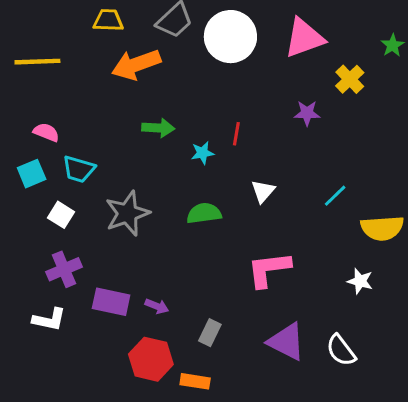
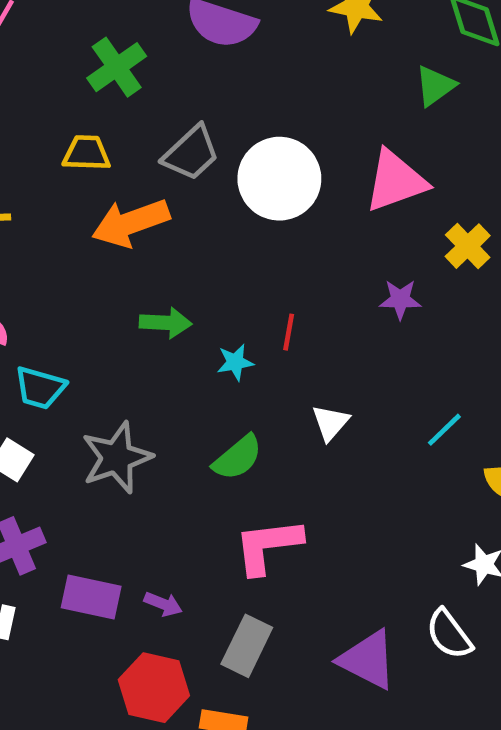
green semicircle: (204, 213) -> (238, 458), turned 148
pink L-shape: (269, 269) -> (268, 546), moved
gray rectangle: (210, 333) -> (247, 646), size x1.4
white semicircle: (341, 350) -> (449, 634), moved

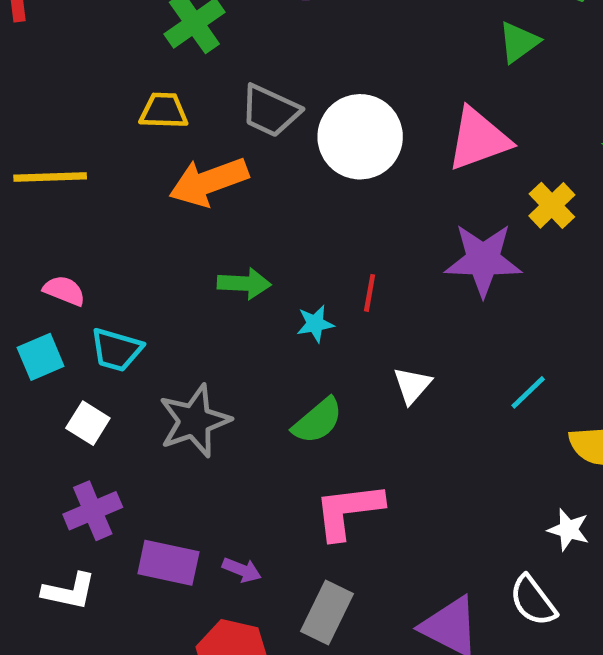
gray trapezoid: (191, 153) -> (270, 111), turned 68
purple star: (400, 300) -> (483, 260), size x1.8

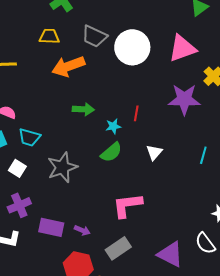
cyan line: (528, 392) -> (203, 155), turned -30
green semicircle: (318, 421) -> (111, 152), moved
gray rectangle: (327, 612) -> (118, 248), turned 30

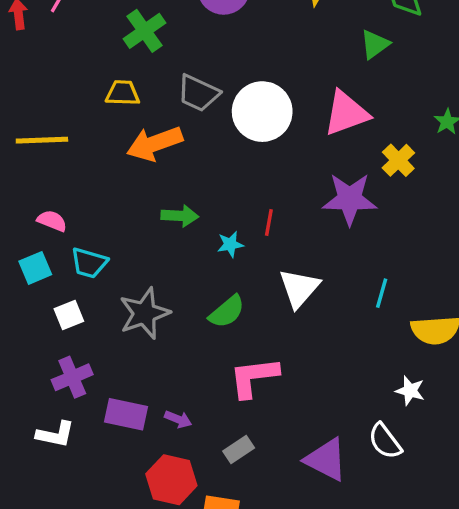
green semicircle: (111, 152) -> (227, 312), moved
white triangle: (154, 152) -> (299, 288), size x1.5
white square: (17, 168) -> (69, 315), turned 36
gray rectangle: (118, 248) -> (239, 449), size x0.7

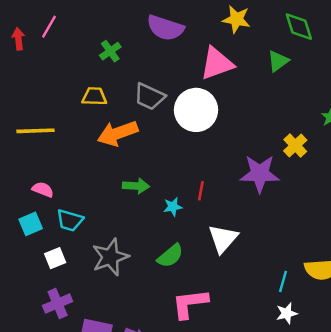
green cross: (144, 31) -> (110, 51), size x0.7
pink triangle: (346, 113) -> (217, 63), moved
cyan line: (382, 293) -> (283, 281), moved
white star: (410, 391) -> (287, 313), moved, turned -30

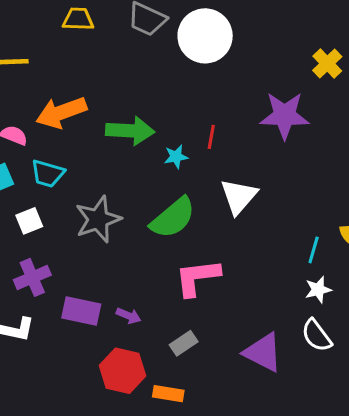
orange arrow: (118, 133) -> (61, 112), moved
yellow cross: (295, 145) -> (327, 63), moved
green arrow: (136, 186) -> (130, 131), size x1.4
green semicircle: (170, 256) -> (173, 218), size x1.4

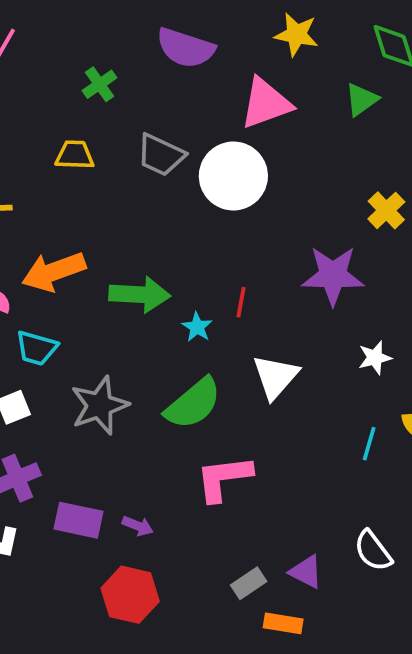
cyan star: (176, 157) -> (197, 327), turned -30
white star: (318, 290) -> (375, 358), moved
gray rectangle: (184, 343) -> (249, 583), moved
purple triangle: (263, 352) -> (306, 572), size x0.7
orange rectangle: (168, 394) -> (283, 623), moved

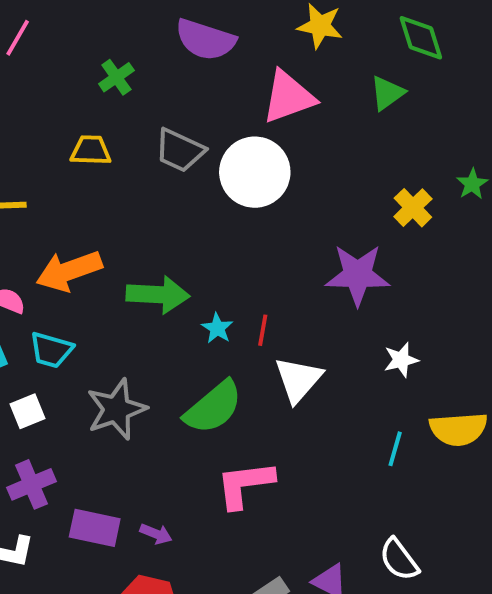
red line: (241, 302) -> (263, 330), moved

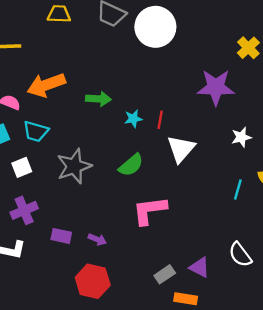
green arrow: (158, 295) -> (98, 99), size x0.7
cyan star: (217, 328) -> (133, 119), turned 30
green semicircle: (213, 407) -> (131, 165), size x0.7
purple rectangle: (95, 528) -> (61, 236), size x0.7

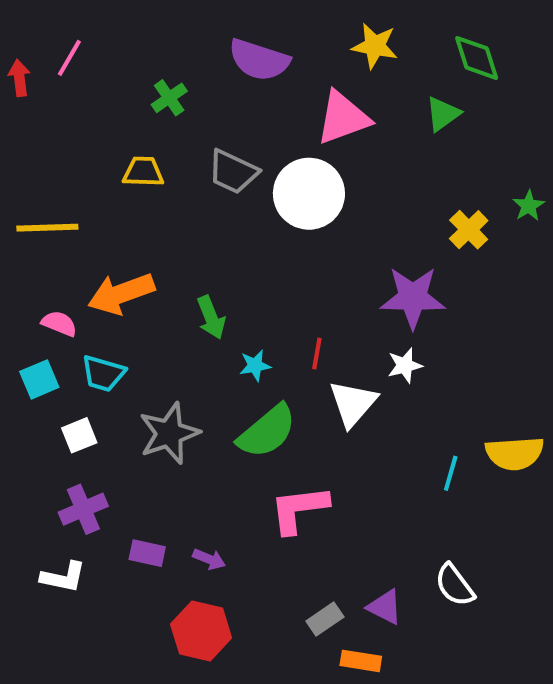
green arrow: (98, 99) -> (211, 317), turned 65
cyan star: (133, 119) -> (255, 365), moved
white star: (241, 137) -> (405, 365), moved
green semicircle: (131, 165) -> (267, 431), size x1.4

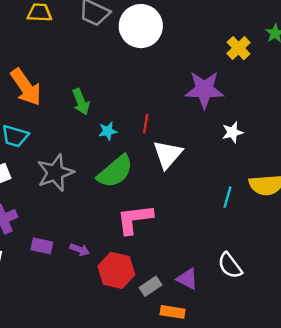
orange arrow: (121, 294) -> (26, 87), turned -105
white star: (405, 365) -> (232, 132), moved
red hexagon: (201, 631) -> (116, 270), moved

